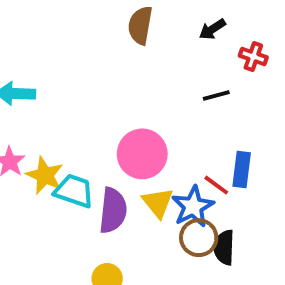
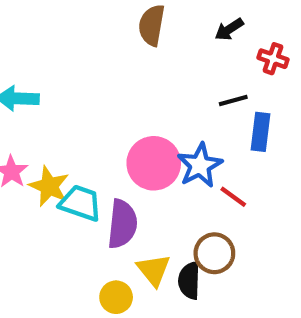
blue rectangle: (242, 170) -> (260, 132), moved
yellow triangle: (158, 203) -> (154, 270), moved
blue star: (193, 207) -> (200, 165), moved
black semicircle: (224, 247) -> (189, 280), moved

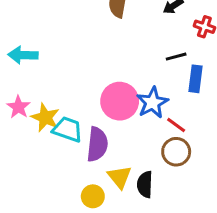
brown circle: (214, 253) -> (176, 152), moved

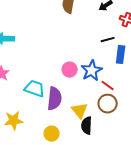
pink circle: (120, 101) -> (70, 70), size x0.6
yellow star: (45, 118) -> (14, 121), moved, turned -30
yellow triangle: (120, 177) -> (80, 111), moved

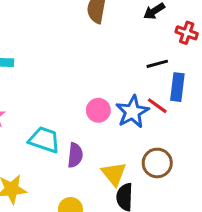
red line: (108, 86) -> (157, 106), moved
purple semicircle: (55, 99) -> (75, 155), size x0.7

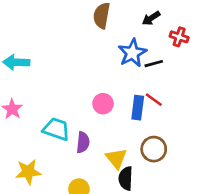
blue rectangle: (177, 87) -> (138, 108), moved
blue star: (132, 112) -> (132, 53), moved

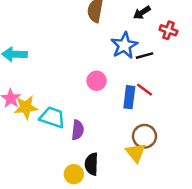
pink circle: (103, 104) -> (97, 81), moved
yellow triangle: (116, 158) -> (136, 153), moved
yellow star: (28, 172) -> (26, 107), moved
black semicircle: (126, 178) -> (91, 164), moved

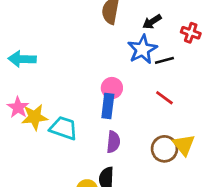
black arrow: (142, 13) -> (152, 22), moved
blue rectangle: (129, 97) -> (108, 106), moved
purple semicircle: (78, 130) -> (113, 142), moved
yellow triangle: (136, 153) -> (184, 145), moved

